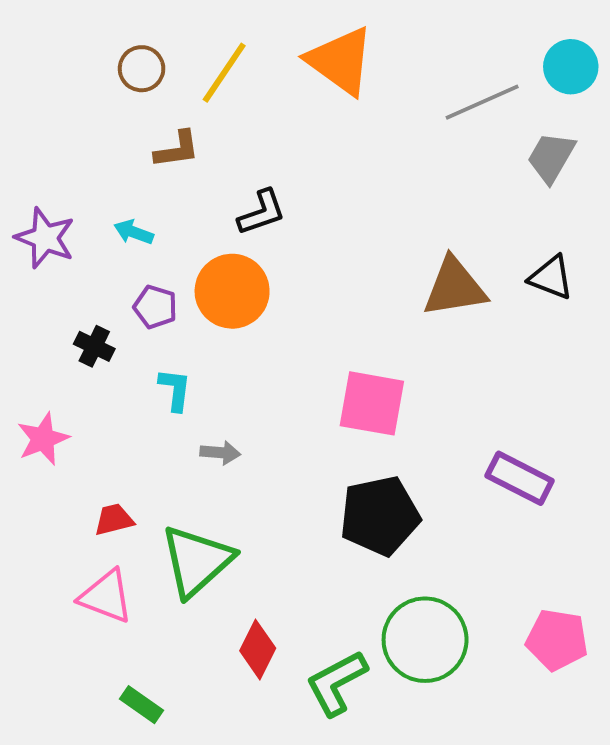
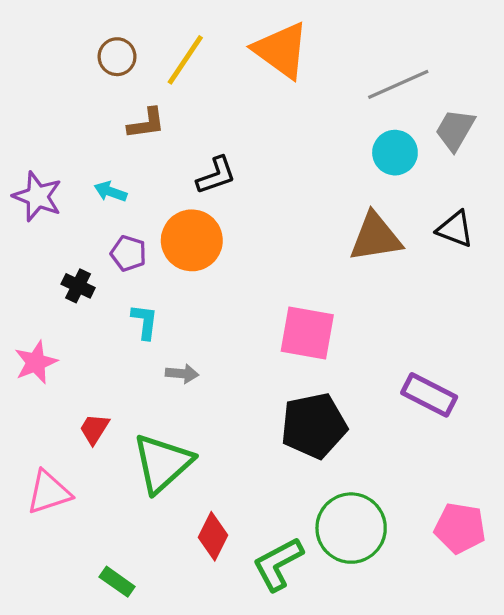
cyan circle: (571, 67) -> (395, 153), moved
red trapezoid: (114, 520) -> (94, 429), turned -44
pink triangle: (106, 596) -> (49, 492), moved, turned -39

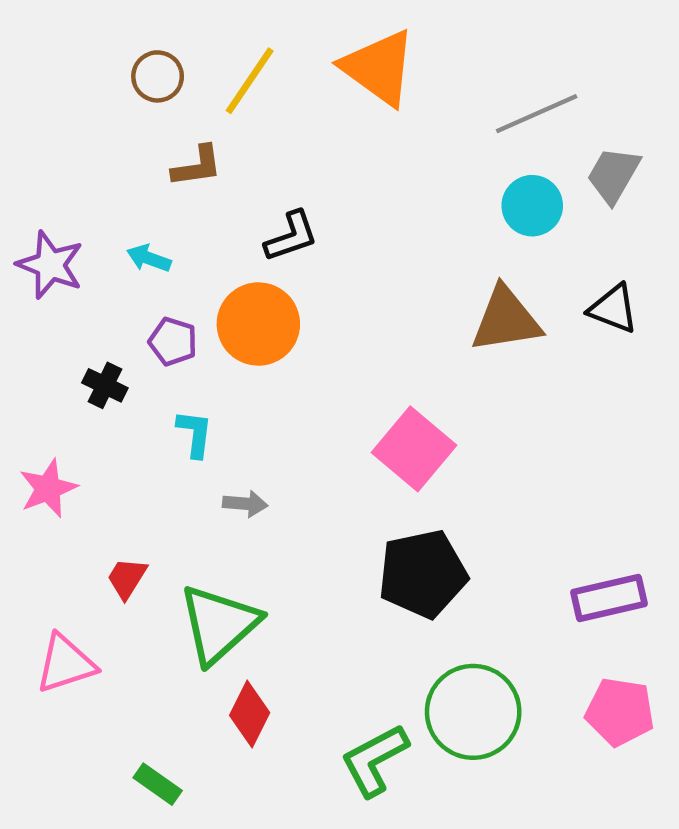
pink square: (307, 333) -> (414, 449), turned 30
purple rectangle: (429, 395) -> (609, 598), moved, turned -40
red diamond: (213, 536) -> (250, 714), moved

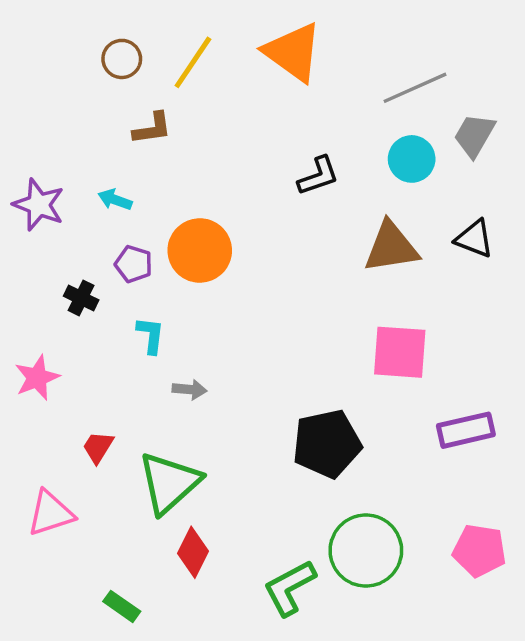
black L-shape: (291, 236) -> (318, 176), moved
pink square: (414, 449) -> (400, 352), moved, turned -36
purple rectangle: (609, 598) -> (466, 430), moved

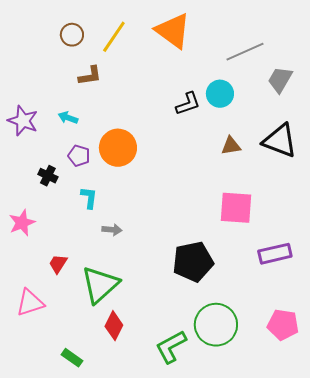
cyan circle: (412, 159) -> (220, 94), moved
black triangle: (474, 239) -> (280, 141), size x1.5
brown triangle: (391, 247) -> (231, 146), size x0.6

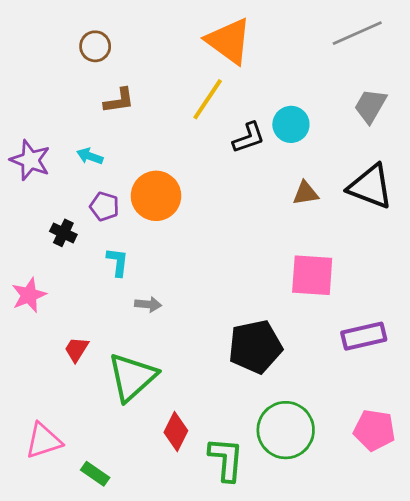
yellow line: (114, 37) -> (208, 99), moved
gray line: (245, 52) -> (357, 33), moved
pink triangle: (30, 303) -> (44, 441), moved
red diamond: (114, 326) -> (176, 431), moved
green L-shape: (171, 347) -> (226, 459), turned 123

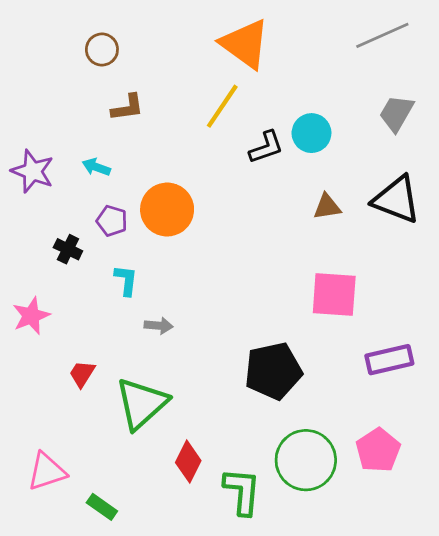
pink pentagon: (374, 430) -> (378, 450), moved, turned 30

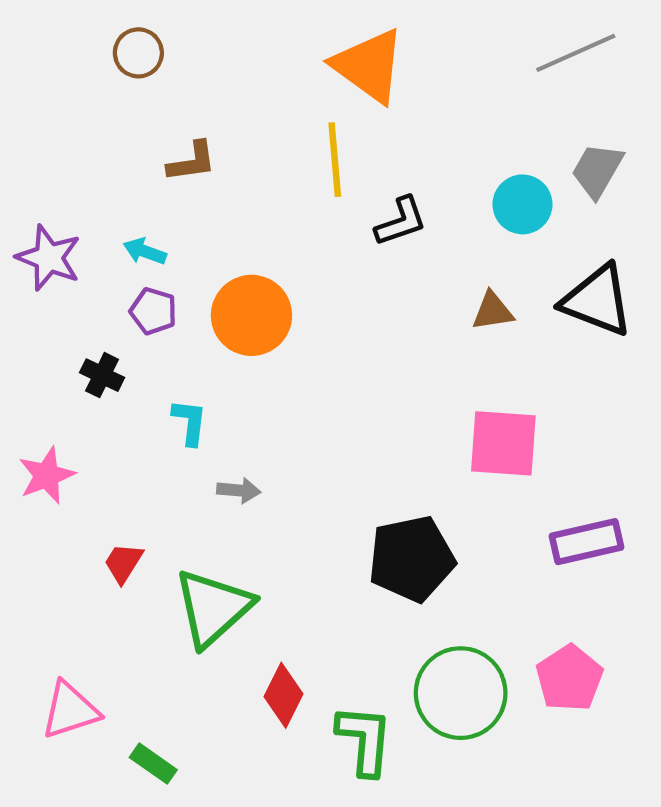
brown circle: (102, 50) -> (138, 53), moved
yellow line: (222, 106) -> (335, 160), turned -39
cyan circle: (311, 133) -> (522, 204), moved
purple pentagon: (112, 221) -> (153, 311), moved

